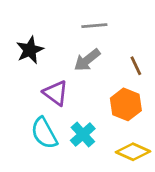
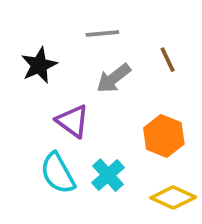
gray line: (94, 26) -> (102, 34), moved
brown line: (136, 66) -> (168, 60), moved

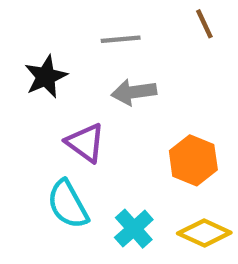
brown line: (168, 60) -> (204, 24), moved
gray arrow: (114, 78) -> (134, 92), turned 30
cyan cross: (108, 175) -> (134, 229), moved

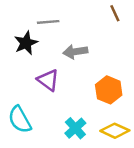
gray line: (121, 39) -> (48, 22), moved
cyan semicircle: (68, 204) -> (20, 120), moved

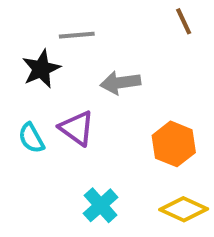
cyan semicircle: (20, 120) -> (31, 138), moved, size x0.7
cyan cross: (75, 128) -> (101, 205), moved

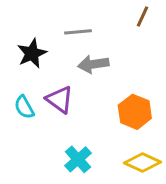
brown line: (184, 21) -> (143, 17), turned 50
gray line: (77, 35) -> (78, 32), moved

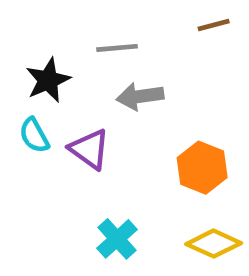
brown line: (143, 17) -> (214, 25), turned 50
cyan semicircle: (24, 107) -> (34, 135), moved

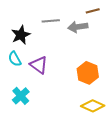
gray arrow: (140, 96) -> (78, 27), moved
cyan cross: (117, 239) -> (21, 96), moved

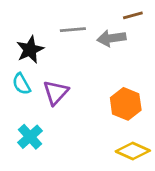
purple triangle: (39, 65) -> (56, 92), turned 36

